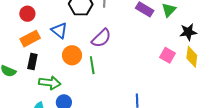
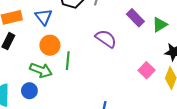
purple semicircle: (101, 38) -> (106, 39), moved, turned -115
green arrow: (50, 83) -> (41, 70), moved

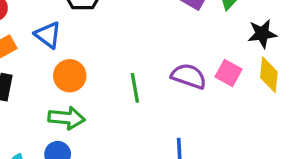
purple semicircle: (106, 39) -> (189, 76), moved
green line: (68, 61) -> (135, 88), moved

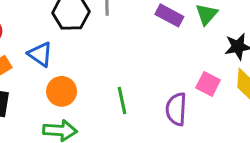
purple semicircle: (189, 76) -> (176, 109), moved, turned -104

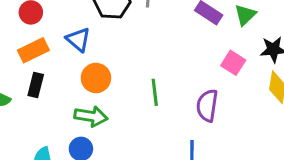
pink square: (208, 84) -> (233, 63), moved

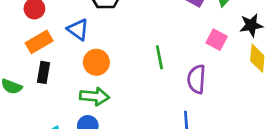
green line: (155, 92) -> (159, 57), moved

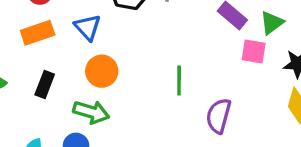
pink square: (217, 40) -> (254, 51), moved, turned -30
black rectangle: (44, 72) -> (45, 85), moved

